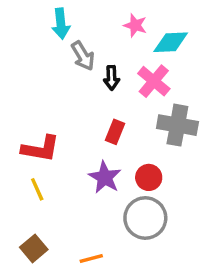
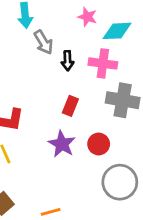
pink cross: (154, 81) -> (103, 63), turned -32
gray circle: (145, 218) -> (120, 182), moved

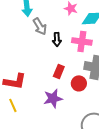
purple star: (62, 144) -> (53, 98), turned 30
red circle: (99, 144) -> (79, 83), moved

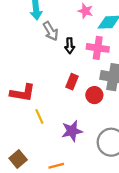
purple star: (53, 98) -> (72, 131), moved
yellow line: (13, 105) -> (39, 116), moved

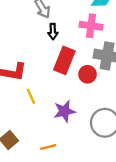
black arrow: (70, 46) -> (53, 32), moved
red rectangle: (72, 82) -> (64, 60), size x1.6

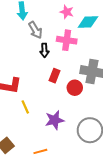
pink cross: (91, 26) -> (67, 40), moved
red rectangle: (64, 60) -> (55, 76), size x0.6

